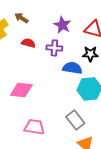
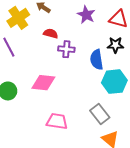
purple cross: (54, 48) -> (66, 49), moved
blue semicircle: (72, 68) -> (97, 60), turned -108

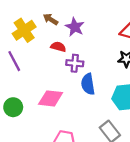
purple star: (86, 15) -> (75, 27), moved
blue semicircle: (97, 60) -> (88, 84), moved

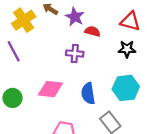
red semicircle: (58, 47) -> (93, 31), moved
blue semicircle: (88, 84) -> (88, 93), moved

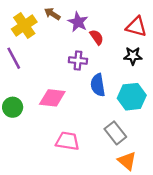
red semicircle: (93, 31) -> (97, 37), turned 40
blue semicircle: (88, 93) -> (98, 85), moved

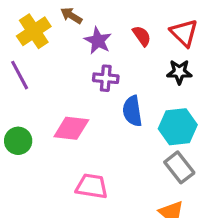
purple star: (78, 22) -> (98, 41), moved
red triangle: (136, 27) -> (184, 33), turned 30
red semicircle: (97, 37) -> (142, 36), moved
gray rectangle: (115, 133) -> (179, 167), moved

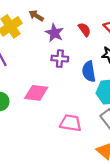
blue semicircle: (132, 111) -> (89, 71), moved
pink trapezoid: (92, 186) -> (71, 123), moved

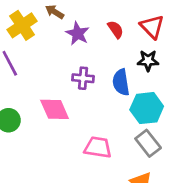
purple cross: (60, 59) -> (83, 78), moved
pink diamond: (36, 93) -> (55, 109), turned 60

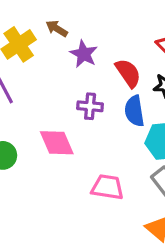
red semicircle: (116, 29) -> (128, 73), moved, size x1.4

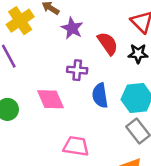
blue semicircle: (134, 111) -> (100, 95), moved
pink trapezoid: (107, 187) -> (76, 146), moved

